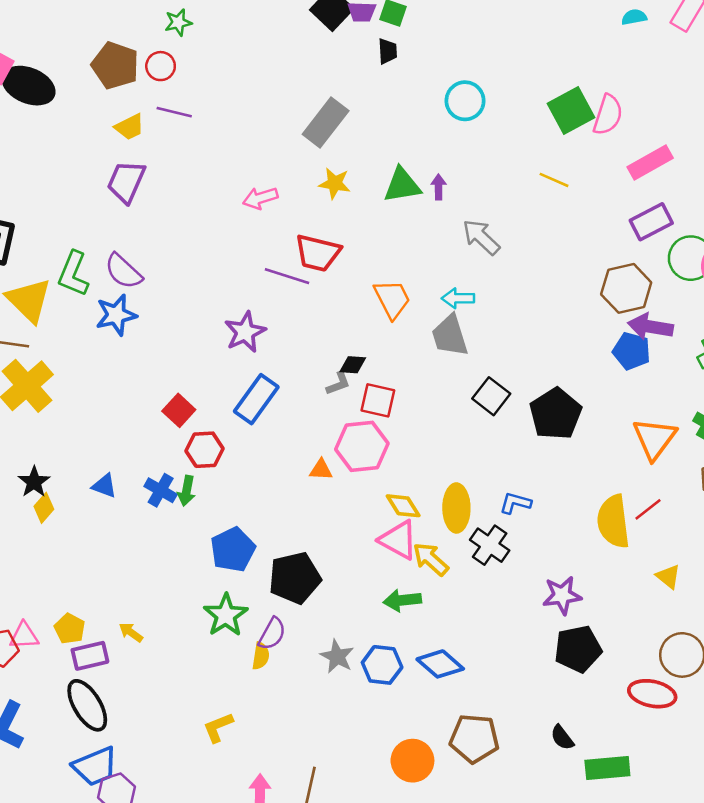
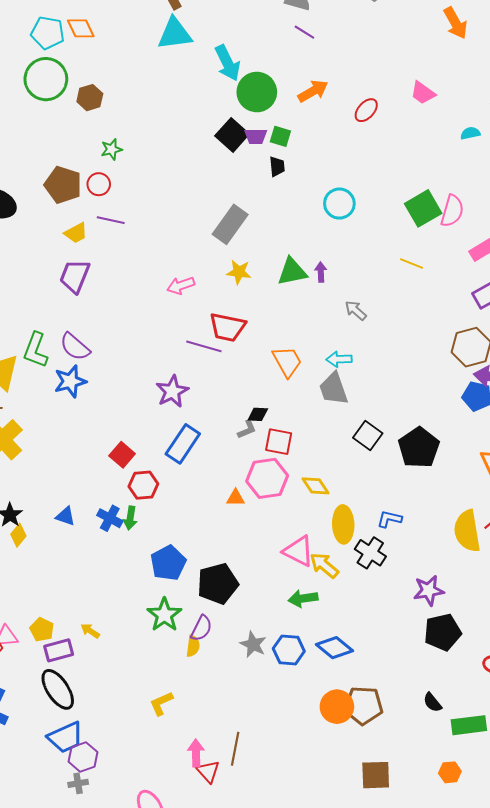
gray arrow: (481, 237) -> (356, 310), size x0.7
yellow diamond: (403, 506) -> (315, 486), moved
orange circle: (412, 761) -> (337, 707), moved

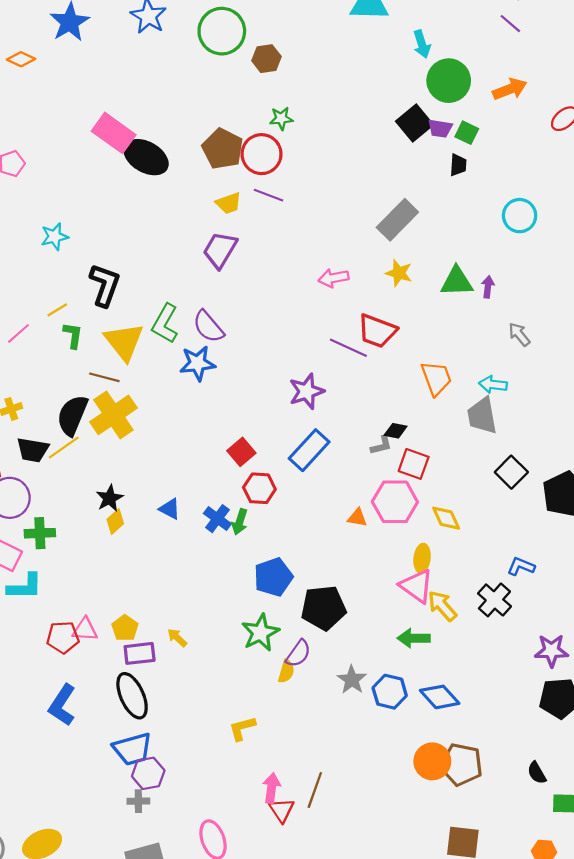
cyan arrow: (228, 63) -> (422, 44), size x0.7
red circle: (99, 184) -> (262, 154), size x1.6
yellow ellipse: (343, 524) -> (422, 558), moved, size x0.7

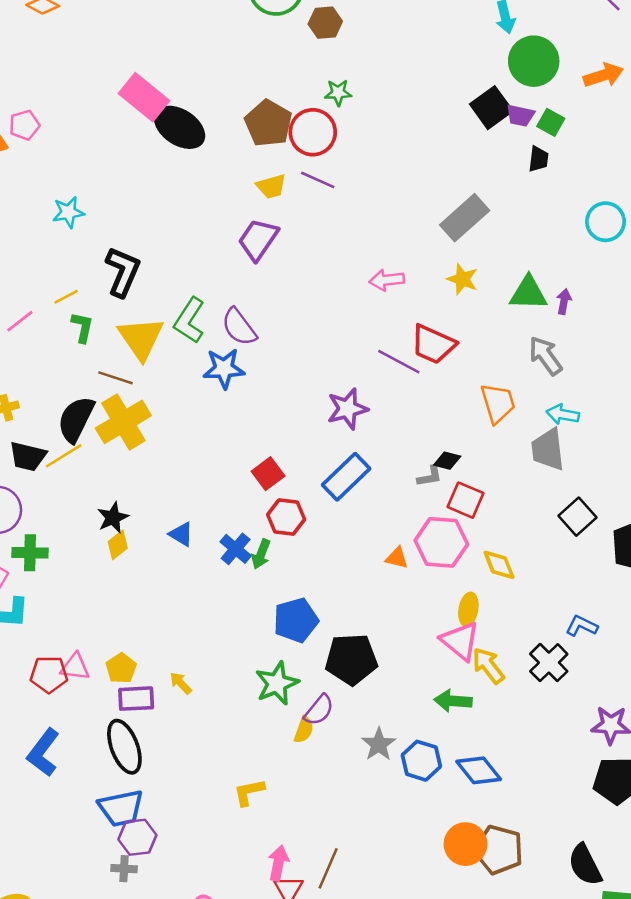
gray arrow: (519, 334) -> (545, 356), moved, size x1.4
black semicircle: (537, 773) -> (585, 865), size x1.6

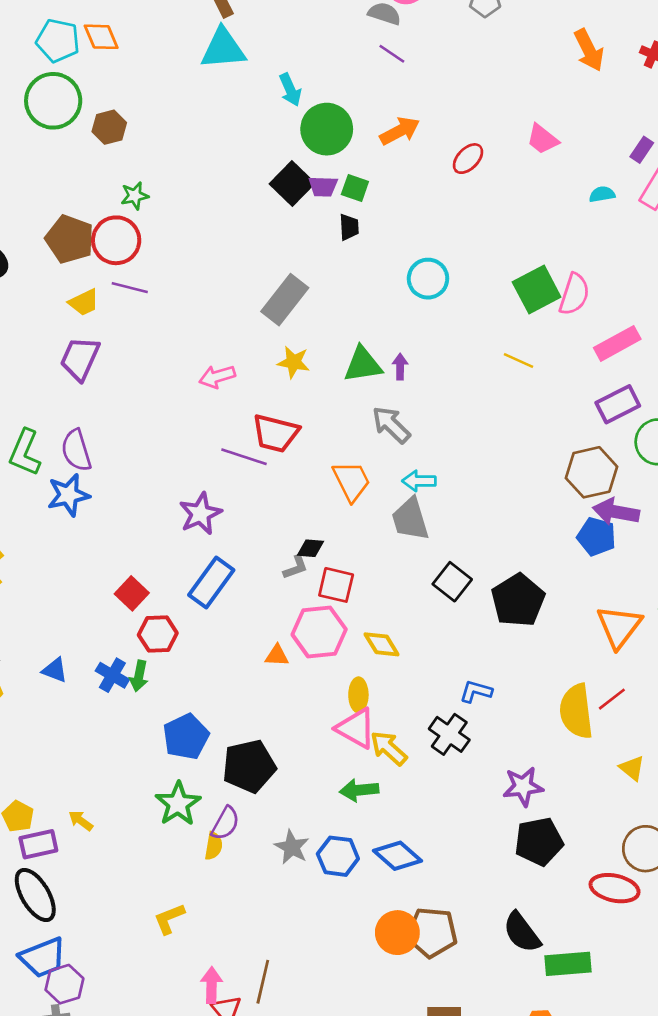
purple semicircle: (239, 327) -> (76, 450), turned 30

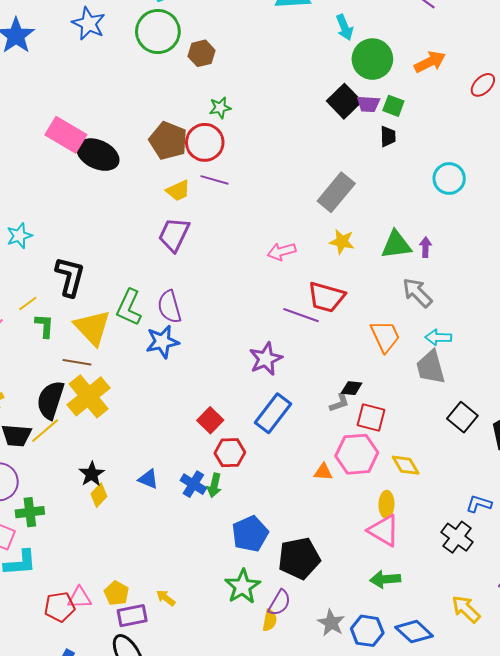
yellow arrow: (389, 748) -> (466, 609), moved

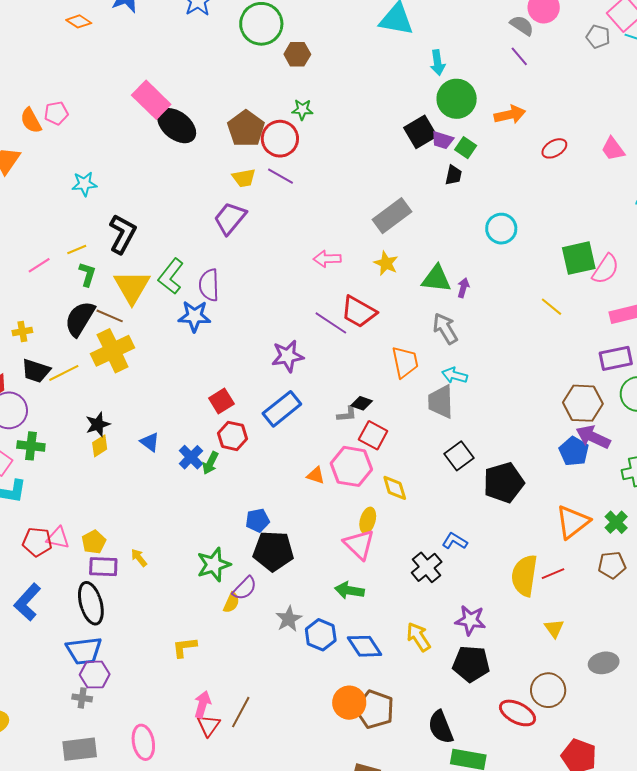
black semicircle: (50, 400) -> (80, 319), moved
blue pentagon: (250, 534) -> (258, 520), moved, size x0.7

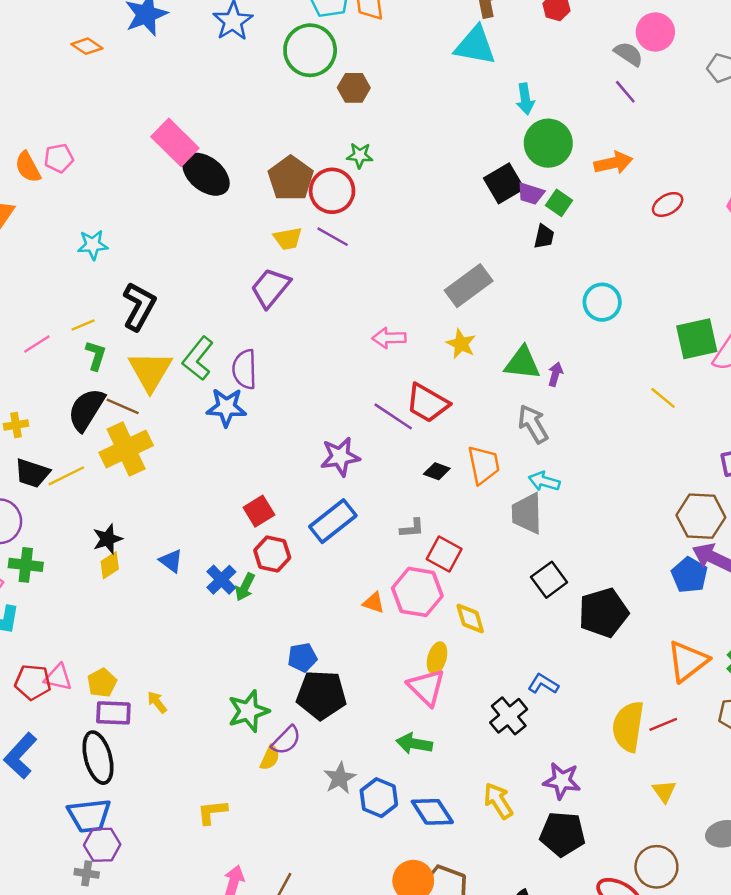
black diamond: (362, 403) -> (437, 471), moved

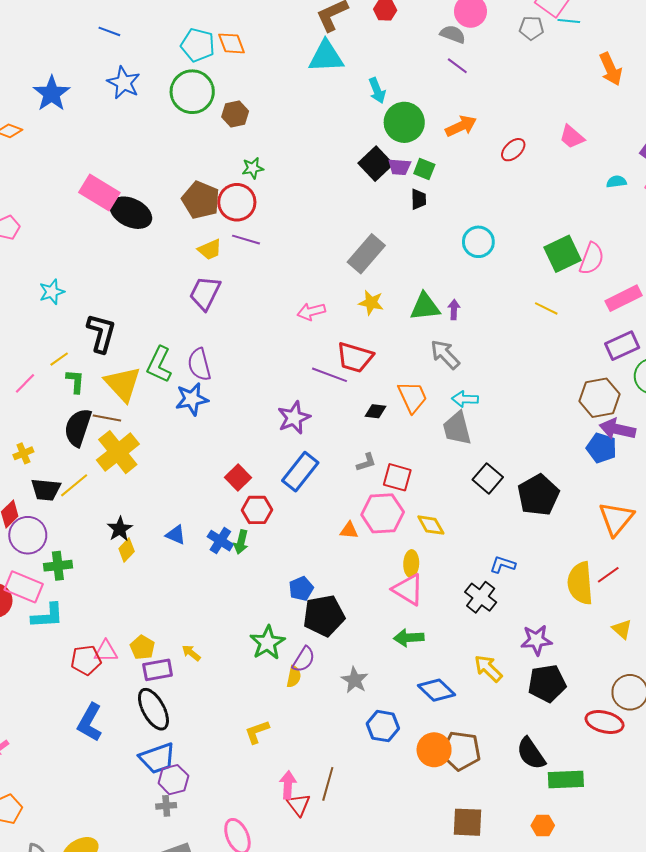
blue hexagon: (379, 798) -> (383, 726), moved

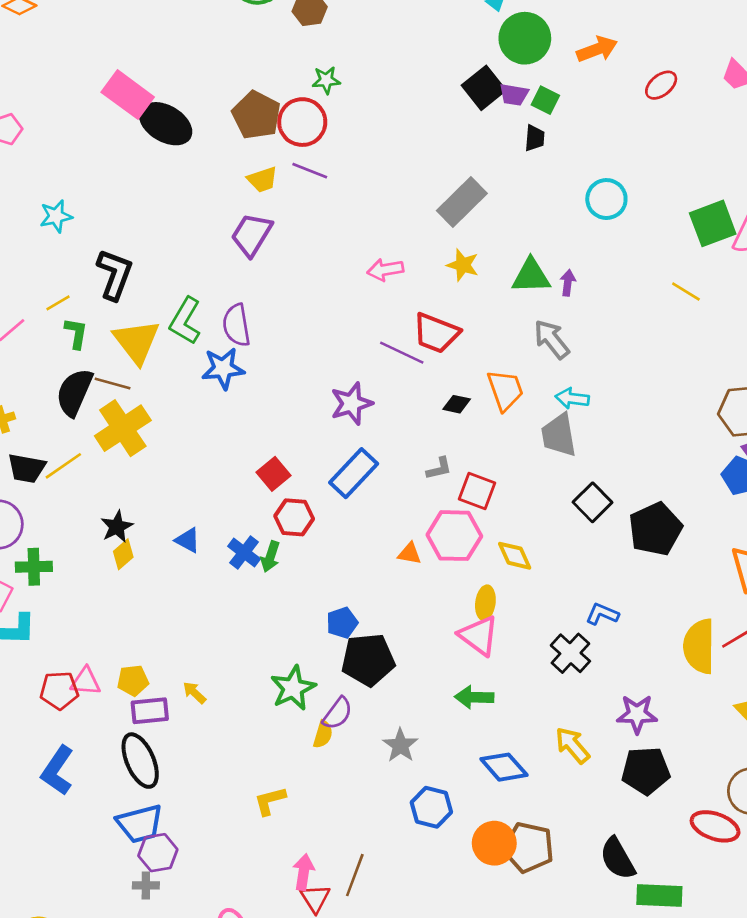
yellow pentagon: (142, 647) -> (133, 680), turned 30

